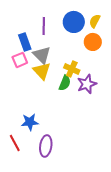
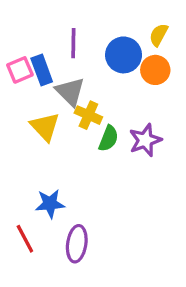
blue circle: (74, 22) -> (124, 55), moved
pink square: (20, 60) -> (20, 70), moved
yellow cross: (72, 69) -> (88, 115), moved
yellow triangle: (42, 71) -> (45, 127), moved

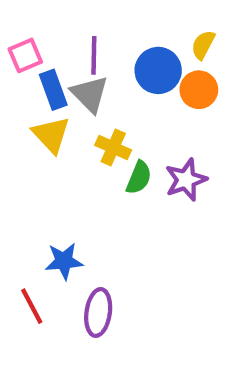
pink square: (20, 70) -> (25, 55), moved
gray triangle: (70, 92) -> (90, 94), moved
yellow triangle: (45, 127) -> (51, 135), moved

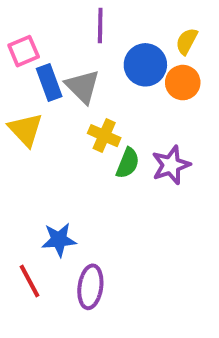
purple line: (94, 55) -> (100, 26), moved
yellow triangle: (51, 135) -> (26, 130), moved

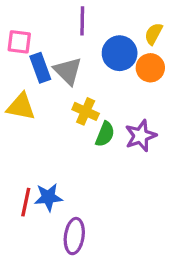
pink square: (24, 51) -> (19, 42), turned 30
yellow triangle: (26, 130) -> (21, 107), turned -36
red line: (29, 281) -> (26, 202), moved, turned 40

